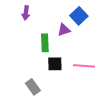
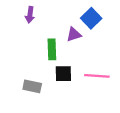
gray rectangle: (33, 87) -> (32, 86), moved, turned -42

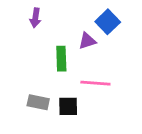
black square: (63, 74) -> (68, 106), moved
pink line: (97, 76) -> (95, 83), moved

